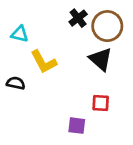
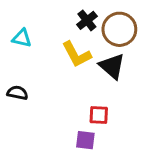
yellow L-shape: (44, 62) -> (77, 54), moved
red square: (101, 103) -> (99, 115), moved

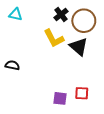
cyan triangle: (22, 38) -> (15, 15), moved
red square: (99, 115) -> (82, 93), moved

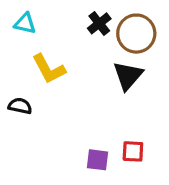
yellow L-shape: (54, 38) -> (49, 69), moved
black triangle: (79, 47) -> (128, 76), turned 30

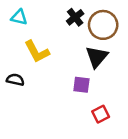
red square: (133, 151) -> (101, 114), turned -30
purple square: (98, 160) -> (81, 85), moved

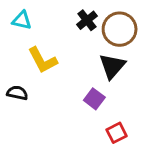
purple square: (81, 85) -> (94, 99), turned 30

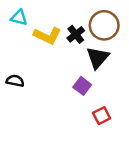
black cross: (87, 20) -> (76, 34), moved
yellow L-shape: (42, 60) -> (47, 36), moved, turned -36

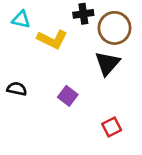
black cross: (76, 34) -> (83, 14), moved, turned 30
purple square: (82, 86) -> (68, 96), moved

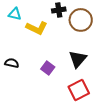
black triangle: (107, 63) -> (78, 59), moved
red square: (112, 127) -> (79, 90), size x1.5

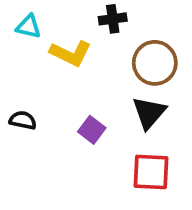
brown circle: (81, 20) -> (155, 63), moved
red square: (79, 90) -> (151, 172), turned 30

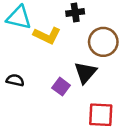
cyan triangle: (29, 27) -> (19, 18), size x1.5
black triangle: (149, 113) -> (85, 73), moved

